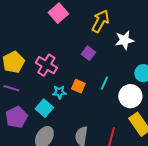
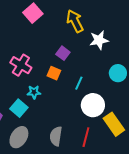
yellow arrow: (100, 21) -> (75, 21), turned -55
orange square: (78, 86) -> (54, 73), moved
white circle: (130, 96) -> (93, 105), moved

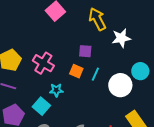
purple square: (63, 53) -> (85, 51), turned -32
cyan line: (79, 83) -> (95, 74), moved
white circle: (93, 105) -> (120, 85), moved

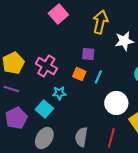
yellow arrow: (97, 19) -> (100, 22), turned 40
white circle: (120, 85) -> (116, 103), moved

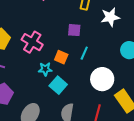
orange square: (79, 74) -> (61, 57), moved
cyan square: (44, 109) -> (58, 85), moved

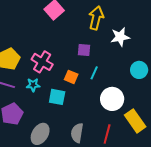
cyan star: (45, 69) -> (33, 85), moved
cyan square: (58, 85) -> (57, 97), moved, turned -30

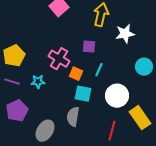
pink cross: (42, 62) -> (59, 59), moved
cyan square: (57, 97) -> (83, 94), moved
gray semicircle: (77, 133) -> (73, 117), moved

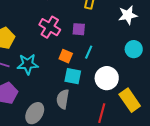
white star: (125, 34) -> (128, 15), moved
pink cross: (59, 59) -> (50, 27), moved
cyan star: (38, 82) -> (28, 64), size x1.5

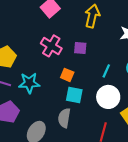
cyan line: (89, 52) -> (106, 71), moved

